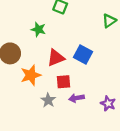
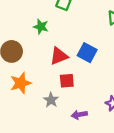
orange star: (31, 75) -> (21, 83), moved
purple arrow: (76, 98) -> (79, 115), moved

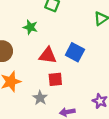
red triangle: (59, 56) -> (48, 55), turned 30

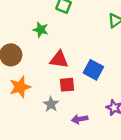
blue square: (75, 52) -> (93, 70), moved

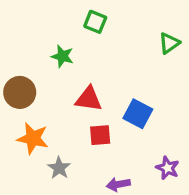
orange star: (20, 87) -> (33, 138), turned 30
gray star: (51, 104) -> (59, 168), moved

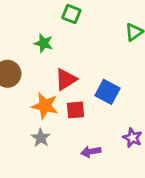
red triangle: (89, 99) -> (66, 79), turned -40
orange star: (33, 138) -> (45, 106), moved

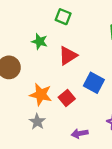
red triangle: (66, 79) -> (68, 56), moved
red square: (76, 110) -> (67, 98), turned -35

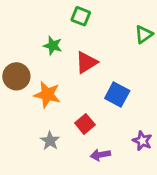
orange star: (41, 95) -> (47, 95), moved
red square: (67, 98) -> (85, 124), moved

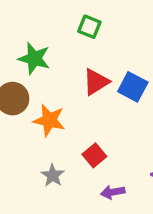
green star: (53, 46) -> (34, 58), moved, size x1.4
blue square: (117, 95) -> (133, 87), moved

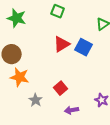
green star: (34, 58) -> (17, 18), moved
orange star: (49, 120) -> (20, 77), moved

